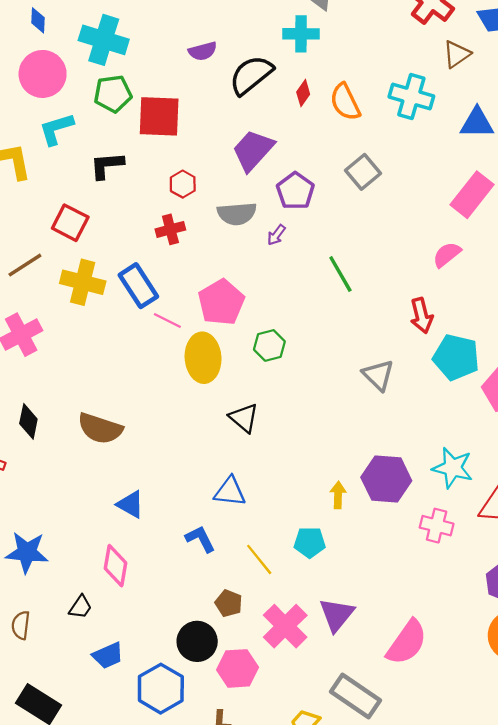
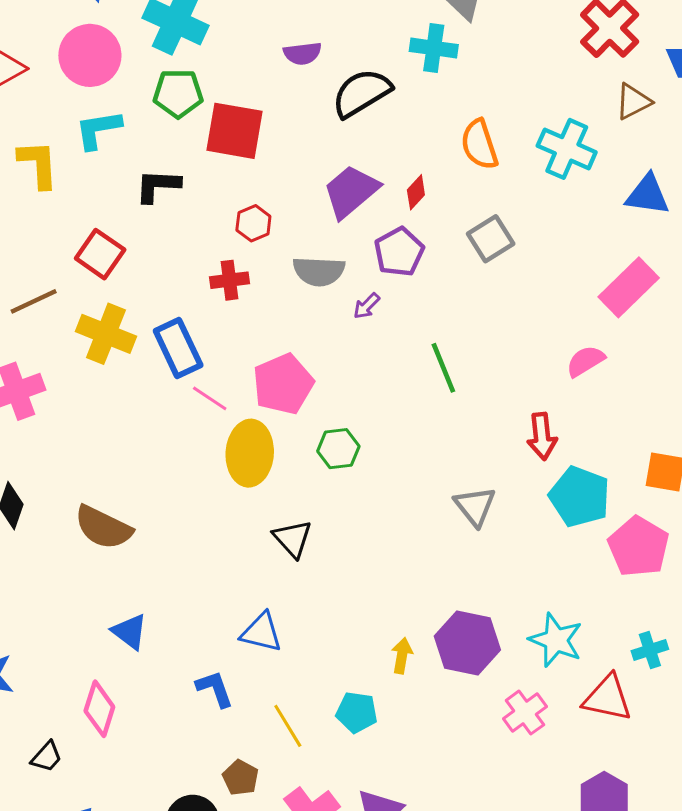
red diamond: (303, 93) -> (416, 192), moved
pink cross: (437, 526) -> (525, 713), turned 32

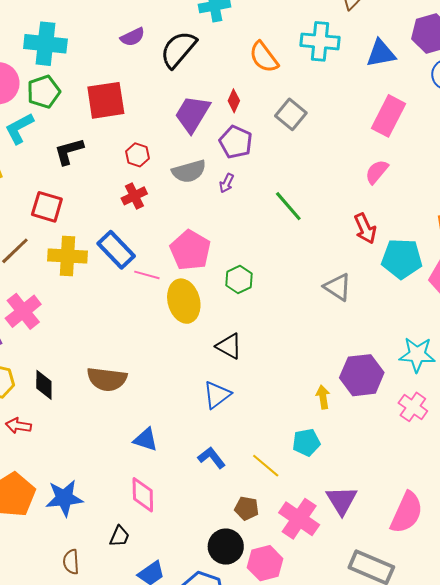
green pentagon: (178, 93) -> (44, 92), moved
blue triangle: (261, 632) -> (217, 395), moved, turned -32

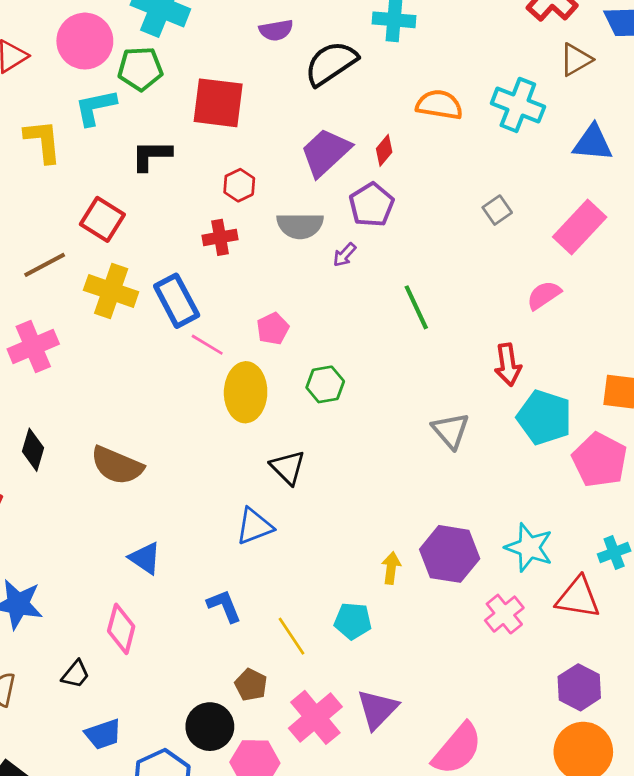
orange semicircle: (264, 57) -> (439, 105), turned 120
gray square: (291, 114) -> (497, 210), moved, size x0.7
pink pentagon: (190, 250) -> (273, 329), size x0.6

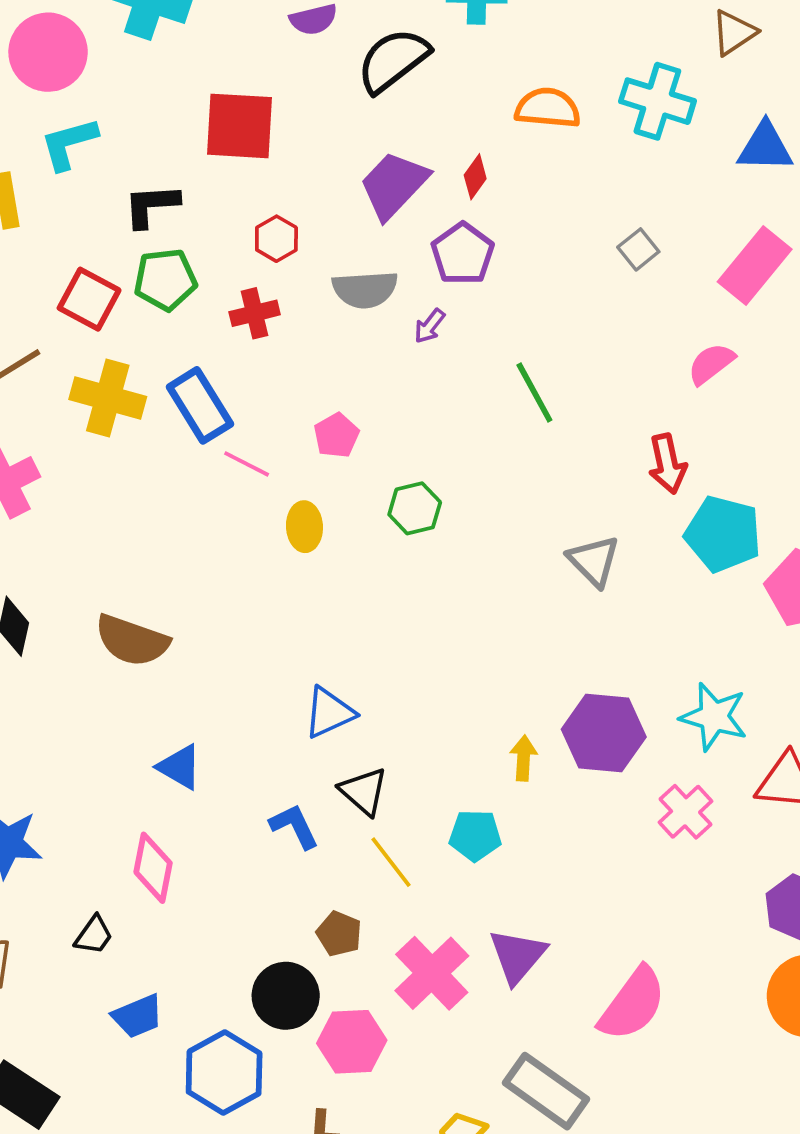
green pentagon: (140, 69) -> (165, 280), moved
yellow ellipse: (246, 392) -> (304, 527), size x0.6
black triangle: (288, 467) -> (364, 791), moved

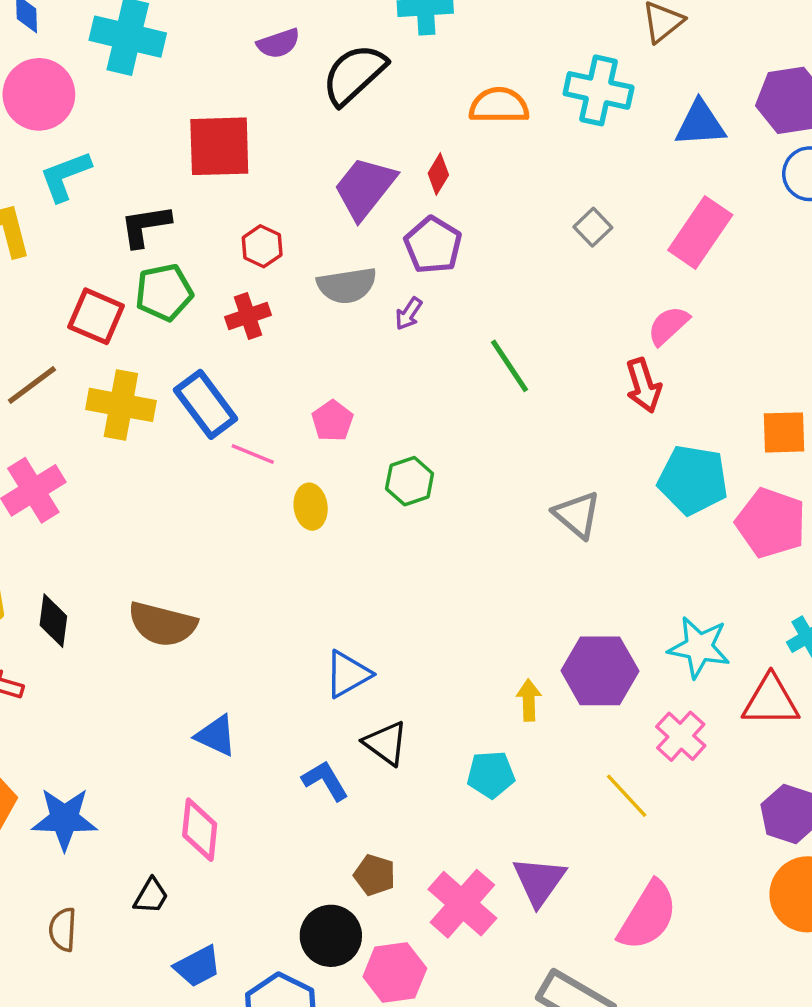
red arrow: (667, 464) -> (644, 385), moved
yellow line: (391, 862) -> (627, 796), moved

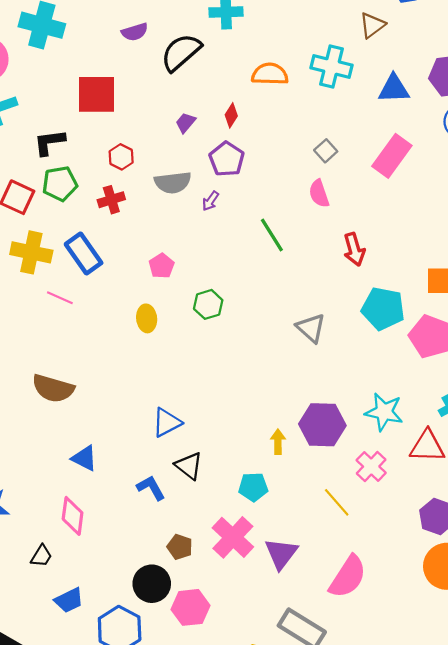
purple trapezoid: (365, 188) -> (185, 123), size x0.5
pink semicircle: (668, 326) -> (319, 194), moved, turned -68
pink line: (253, 454) -> (60, 298), moved
pink cross: (462, 904) -> (233, 537), moved

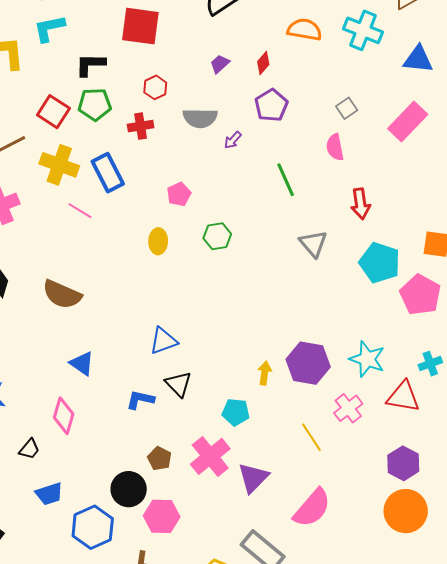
purple pentagon: (227, 159) -> (271, 105), moved
gray triangle: (311, 328) -> (313, 244), moved
blue L-shape: (151, 488) -> (140, 400), turned -56

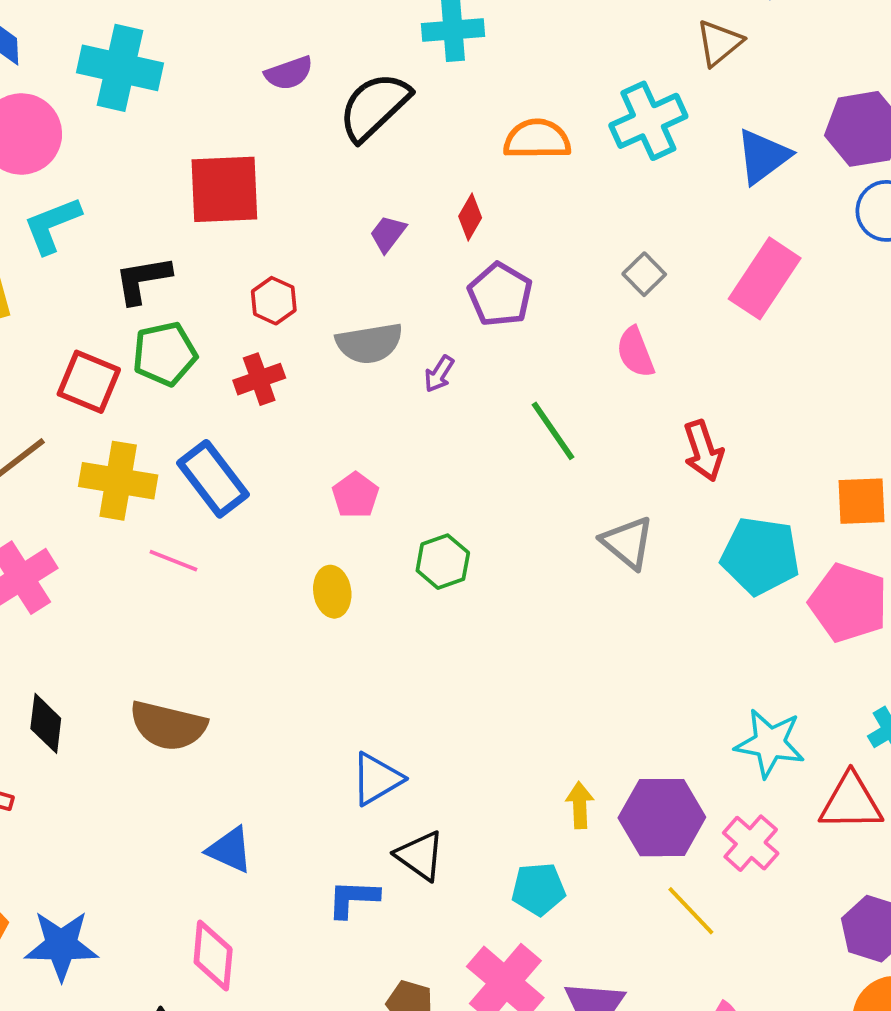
cyan cross: (363, 30) -> (648, 121), turned -36
blue triangle: (418, 59) -> (763, 156), turned -32
purple hexagon: (308, 363) -> (662, 818), moved

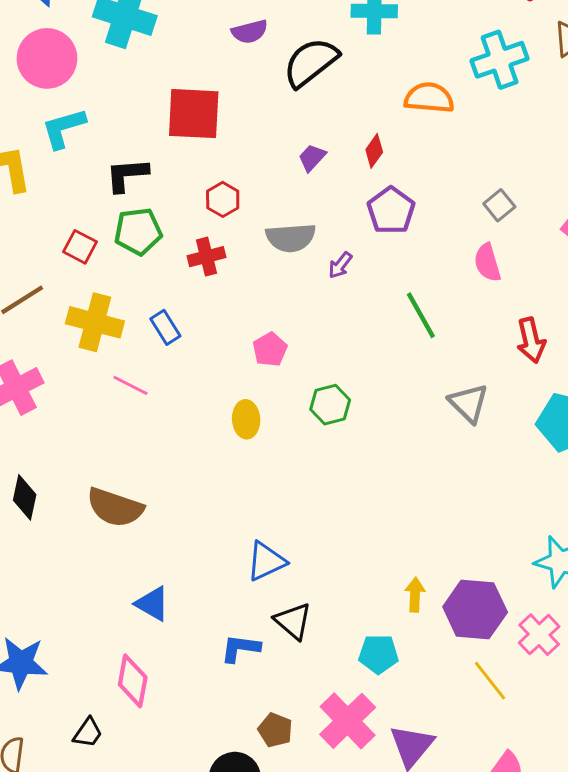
cyan cross: (648, 121) -> (500, 60), moved
red square: (89, 382) -> (80, 247), size x0.7
blue rectangle: (213, 479) -> (165, 327), size x0.6

